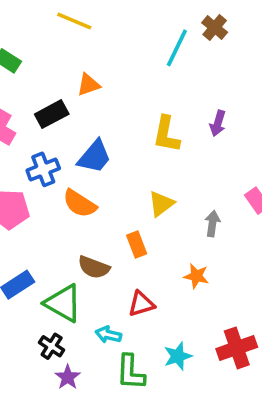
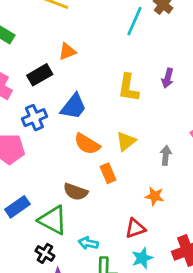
orange semicircle: (80, 204) -> (87, 144), moved
red triangle: (141, 304) -> (135, 228), moved

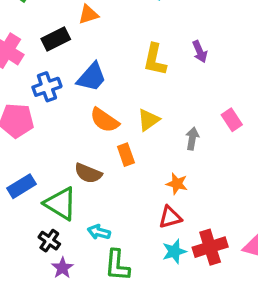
purple arrow: (168, 78) -> (200, 52), turned -42
red triangle: (135, 228) -> (170, 217), moved
cyan star: (142, 258) -> (174, 251), moved

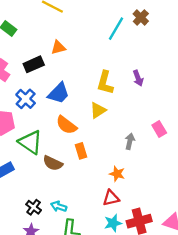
blue cross: (47, 87) -> (26, 99), turned -30
yellow triangle: (148, 120) -> (98, 110), moved
green triangle: (61, 204) -> (30, 142), moved
black cross: (49, 241) -> (34, 207), moved

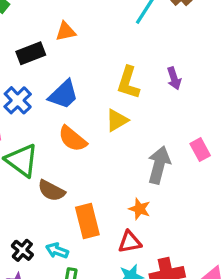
gray arrow: (130, 141) -> (159, 165), size x1.6
orange rectangle: (81, 151) -> (87, 221), moved, size x1.5

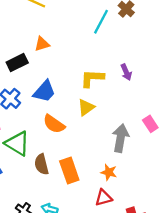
yellow L-shape: (128, 83) -> (92, 78), turned 80
brown semicircle: (51, 191) -> (41, 164), turned 54
orange rectangle: (87, 221) -> (69, 170), moved

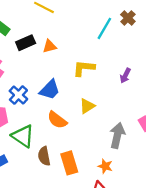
black rectangle: (17, 62) -> (26, 43), moved
purple arrow: (126, 72) -> (125, 76), turned 48
yellow L-shape: (92, 78) -> (84, 68), moved

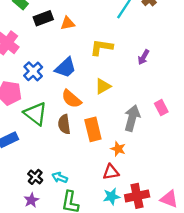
brown semicircle: (44, 156) -> (64, 124), moved
orange rectangle: (69, 163) -> (93, 129), moved

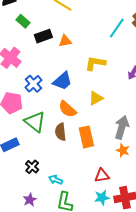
orange star: (118, 149) -> (123, 150), moved
black cross: (35, 177) -> (32, 167), moved

